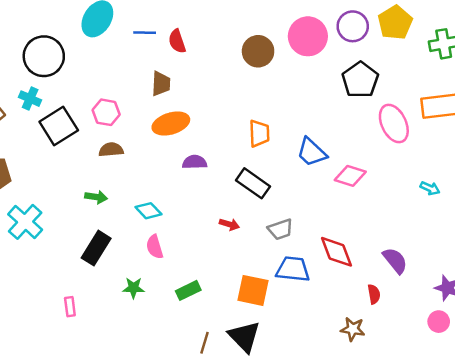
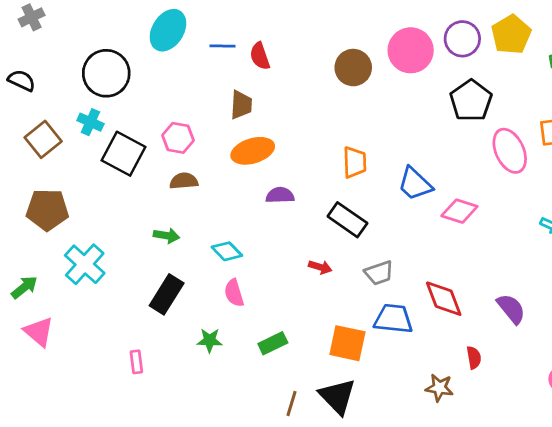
black square: (59, 126) -> (123, 154), turned -30
red semicircle: (374, 294) -> (474, 358), moved
brown star: (353, 329) -> (439, 388), moved

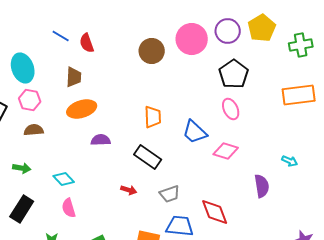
cyan ellipse: (168, 30) -> (23, 68), moved, turned -52
blue line: (223, 46) -> (61, 36), turned 30
pink ellipse: (510, 151) -> (231, 109), moved, size x0.7
purple semicircle: (511, 309) -> (262, 186), moved, turned 30

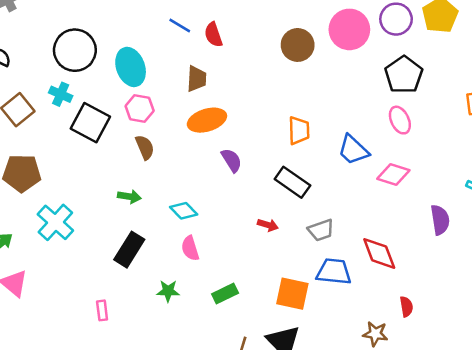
brown semicircle: (34, 130) -> (145, 147), turned 72
purple semicircle: (101, 140) -> (232, 160), turned 60

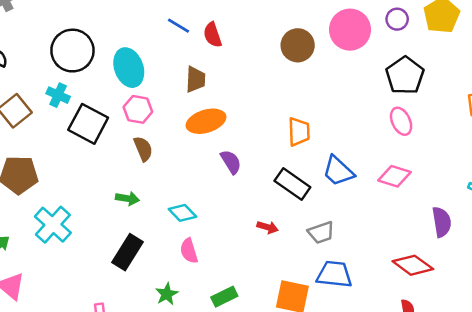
purple circle: (396, 19) -> (397, 19), size x0.7
blue trapezoid: (353, 150) -> (338, 171), moved
red diamond: (379, 253) -> (413, 265), moved, turned -33
green star: (168, 291) -> (167, 294), turned -30

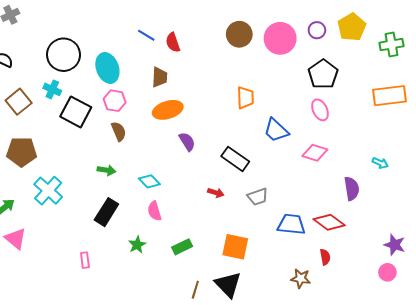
brown circle: (298, 45) -> (239, 34), moved
orange trapezoid: (299, 132) -> (245, 98), moved
blue trapezoid: (338, 171) -> (276, 130), moved
blue trapezoid: (334, 274) -> (291, 224), moved

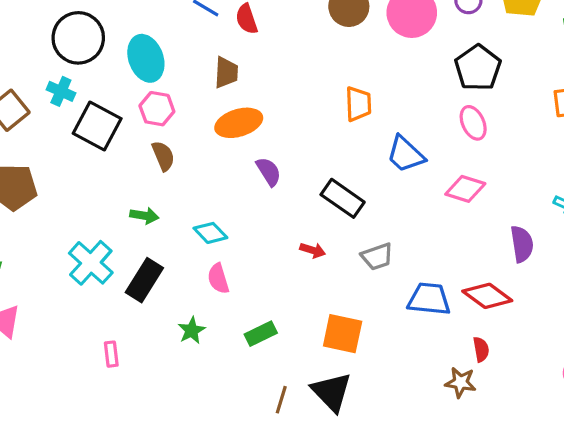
cyan cross: (48, 191) -> (91, 263), moved
brown star: (301, 278) -> (461, 382), moved

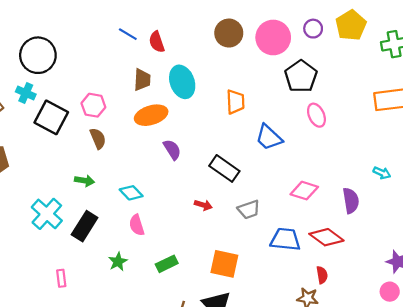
cyan ellipse: (146, 58) -> (182, 82), moved
black pentagon: (478, 68) -> (301, 76), moved
pink diamond: (465, 189) -> (304, 191), moved

